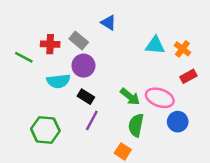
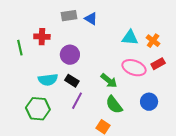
gray rectangle: (79, 41) -> (69, 16), moved, turned -49
green line: (24, 57) -> (20, 48), turned 49
cyan semicircle: (58, 81) -> (48, 80), moved
pink ellipse: (160, 98) -> (134, 68), moved
green semicircle: (136, 125) -> (114, 105), turned -48

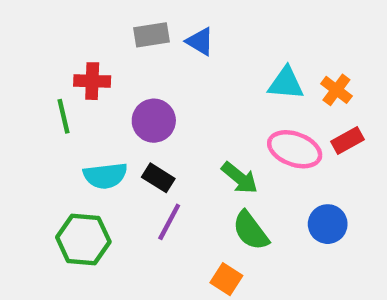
green line: (20, 48) -> (64, 116), moved

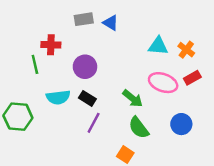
green hexagon: (83, 239) -> (18, 117), moved

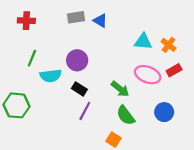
red cross: (51, 45) -> (26, 21), moved
green line: (35, 64) -> (32, 58), turned 35
cyan semicircle: (58, 97) -> (51, 76), moved

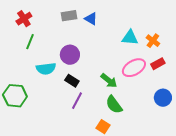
red cross: (26, 21) -> (24, 19), turned -35
green line: (32, 58) -> (30, 42), moved
pink ellipse: (148, 75) -> (134, 68), turned -50
blue circle: (164, 112) -> (163, 98), moved

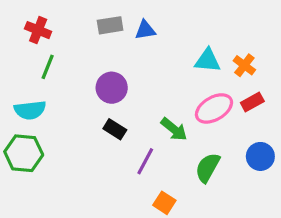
red cross: (24, 19) -> (38, 30), turned -35
blue triangle: (91, 19) -> (145, 30), turned -40
cyan semicircle: (46, 69) -> (30, 110), moved
purple line: (77, 101) -> (145, 161), moved
green semicircle: (114, 105) -> (208, 168), moved, turned 66

